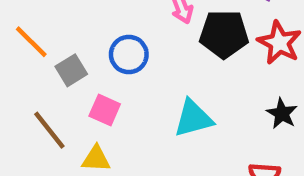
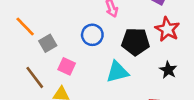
black pentagon: (224, 34) -> (135, 42), moved
blue circle: (129, 54) -> (92, 35), moved

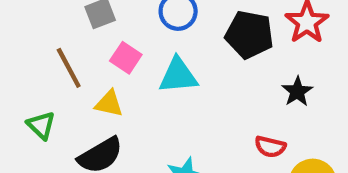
cyan triangle: (117, 72) -> (178, 76), moved

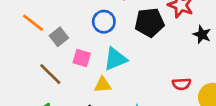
black star: (297, 91) -> (202, 35), moved
yellow triangle: (109, 104) -> (103, 85), moved

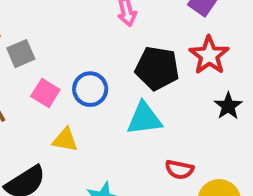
blue circle: (104, 22) -> (90, 89), moved
cyan triangle: (115, 59) -> (144, 119), moved

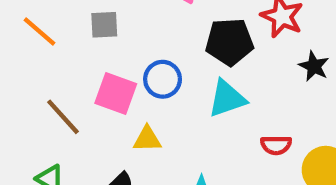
gray square: (21, 54) -> (104, 25), moved, turned 32
pink square: (45, 93) -> (116, 93), size x1.4

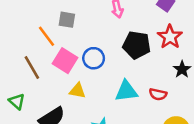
orange line: (39, 31) -> (47, 36), moved
cyan triangle: (227, 99) -> (126, 91), moved
red semicircle: (276, 145) -> (158, 94), moved

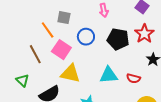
blue circle: (94, 58) -> (86, 37), moved
yellow triangle: (77, 91) -> (70, 74), size x1.5

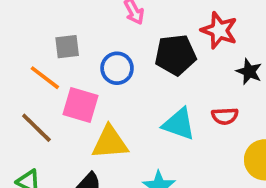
cyan triangle: (109, 75) -> (179, 124), turned 42

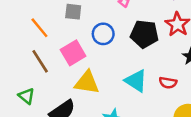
orange line: (45, 78) -> (39, 28), moved
pink square: (80, 105) -> (73, 53), turned 30

